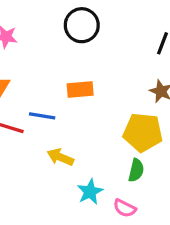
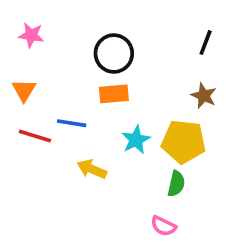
black circle: (82, 25) -> (114, 53), moved
cyan star: (90, 192) -> (136, 140), moved

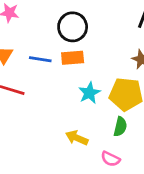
blue line: (72, 123) -> (40, 59), moved
yellow arrow: (92, 169) -> (77, 138), moved

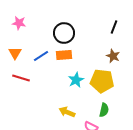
blue line: (40, 59) -> (41, 56), turned -42
green semicircle: (120, 127) -> (104, 110), moved

